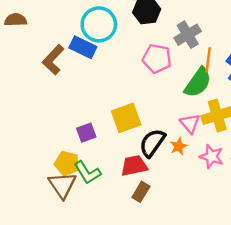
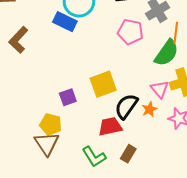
brown L-shape: (53, 60) -> (18, 40), moved
green L-shape: (87, 172) -> (94, 157), moved
brown rectangle: (141, 192) -> (128, 154), moved

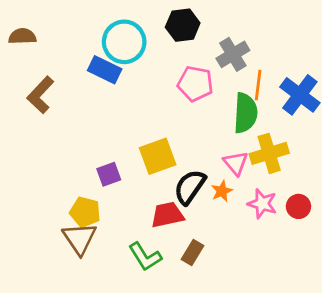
green semicircle: (167, 53) -> (245, 113), turned -32

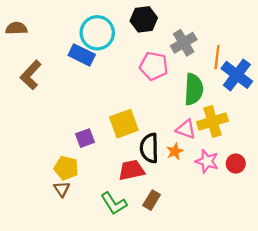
orange line: (258, 85) -> (217, 57), moved
pink triangle: (236, 163) -> (186, 129), turned -30
black semicircle: (190, 187) -> (149, 148), turned -36
brown triangle: (80, 239) -> (62, 189), size x0.6

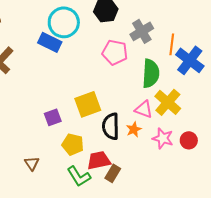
yellow cross: (212, 121) -> (168, 102), turned -32
yellow pentagon: (66, 168) -> (73, 144), moved
red trapezoid: (132, 170) -> (99, 160), moved

